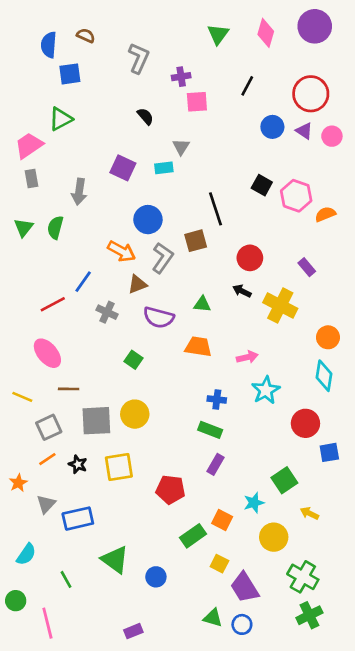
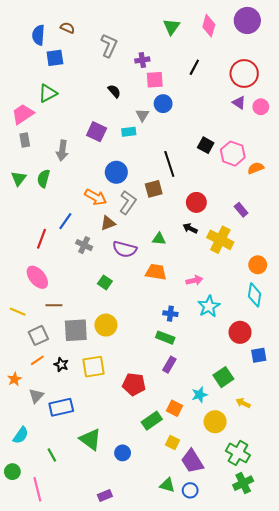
blue circle: (272, 127) -> (163, 104), moved
red line: (53, 304) -> (41, 239), turned -42

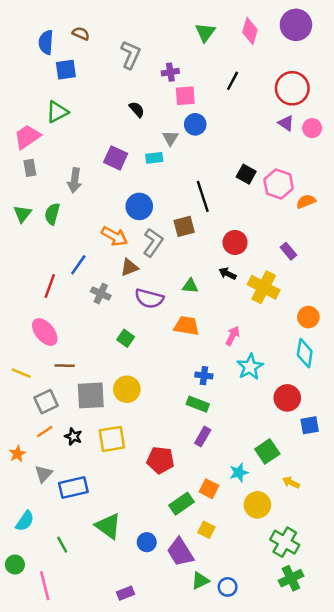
pink arrow: (194, 280) -> (233, 336), turned -49
purple trapezoid: (192, 461) -> (180, 552), moved
green triangle: (167, 485) -> (200, 581), turned -42

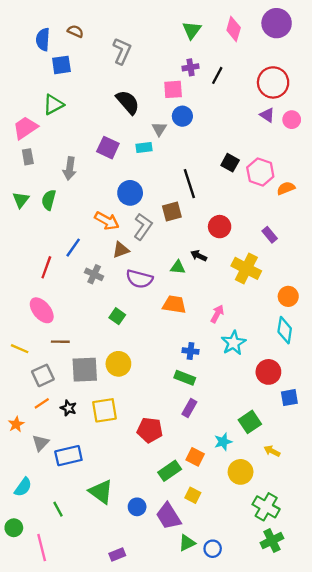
purple cross: (170, 72) -> (191, 67), moved
black semicircle: (137, 109) -> (128, 102), size x1.6
black arrow: (228, 274) -> (199, 256), moved

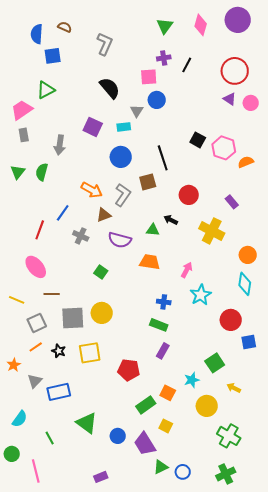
blue circle: (130, 193) -> (121, 157), moved
green cross: (272, 541) -> (226, 474), moved

